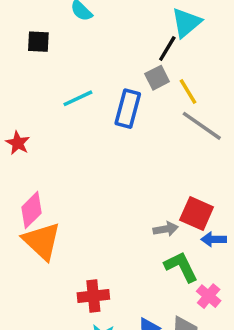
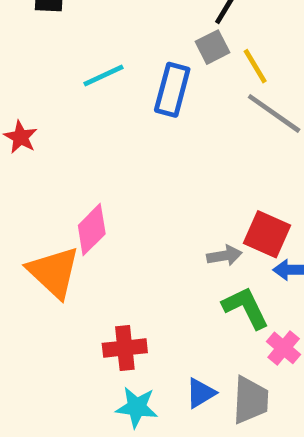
pink diamond: (31, 210) -> (92, 230), moved

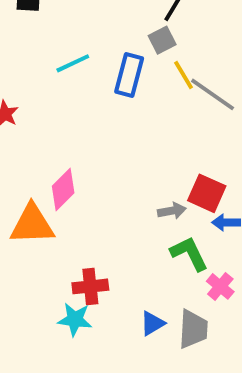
yellow line: (255, 66) -> (183, 75), moved
orange triangle: (54, 272) -> (32, 224), turned -45
cyan star: (137, 407) -> (75, 319), moved

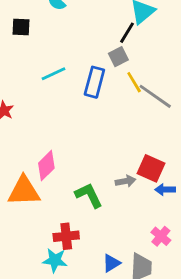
green L-shape: (189, 253) -> (89, 195), moved

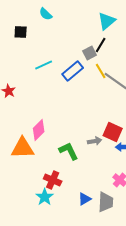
black line: (127, 33) -> (101, 45), moved
blue rectangle: (94, 82) -> (73, 71), turned 35
red cross: (66, 236) -> (53, 180), turned 30
cyan star: (55, 260) -> (45, 197), turned 30

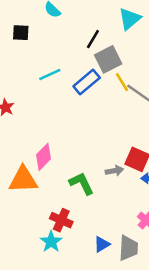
black line: (101, 45) -> (93, 39), moved
gray square: (90, 53) -> (108, 59), size x1.5

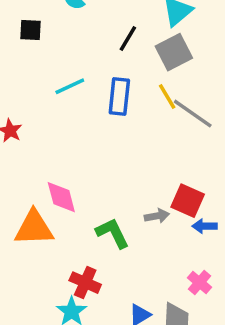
gray square: (108, 59) -> (174, 52), moved
blue rectangle: (87, 82) -> (119, 97), turned -44
pink diamond: (44, 157) -> (61, 197), turned -60

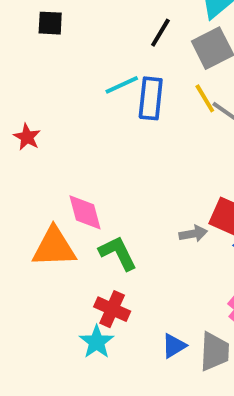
cyan line: (70, 86) -> (122, 85), moved
green L-shape: (112, 233) -> (118, 253), moved

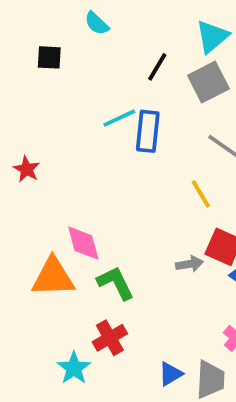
yellow line: (205, 98) -> (201, 194), moved
red cross: (112, 309) -> (110, 338), turned 36
cyan star: (97, 342) -> (74, 368), moved

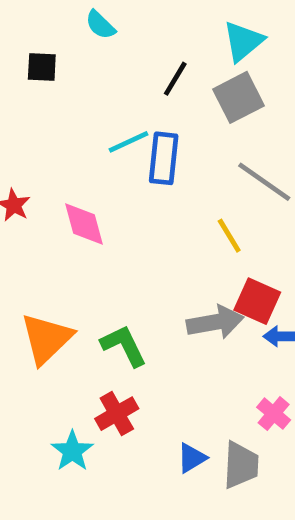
pink diamond: (83, 243) -> (84, 224), moved
gray arrow: (189, 264) -> (215, 322), size x1.6
orange triangle: (53, 277) -> (47, 339), turned -42

